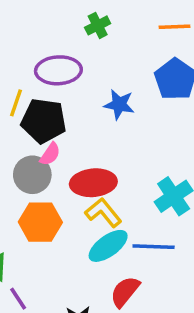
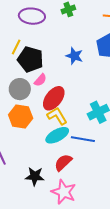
purple ellipse: (58, 70) -> (32, 16), moved
pink semicircle: (50, 154) -> (40, 80), moved
red ellipse: (93, 183) -> (54, 98), turned -55

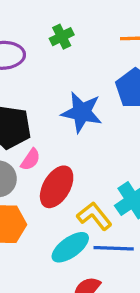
blue star: (74, 56) -> (82, 112), size x1.4
yellow L-shape: (57, 116) -> (94, 216), moved

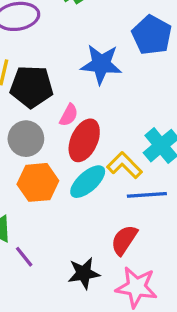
pink semicircle: (30, 160) -> (69, 115), moved
cyan ellipse: (70, 247) -> (88, 182), moved

